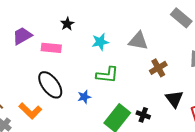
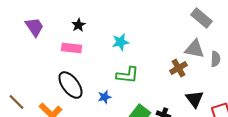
black star: (67, 24) -> (78, 25), moved
purple trapezoid: (22, 36) -> (34, 27), moved, turned 85
gray triangle: (138, 41) -> (194, 49), moved

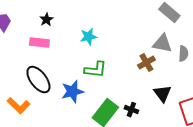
blue star: (104, 97) -> (72, 92), size x1.6

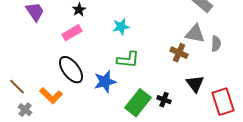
pink rectangle: (39, 43) -> (72, 33), turned -36
brown cross: (146, 63) -> (179, 53), turned -36

